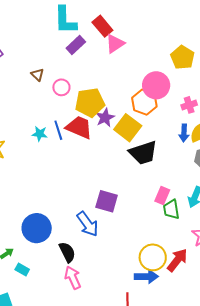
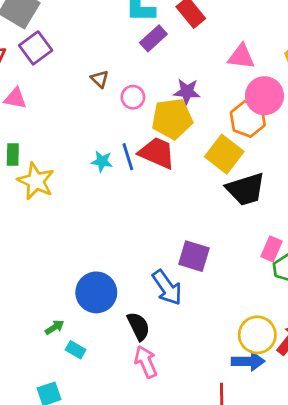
pink triangle: (115, 44) -> (241, 57), moved, turned 40
purple star: (105, 118) -> (187, 92), moved, turned 30

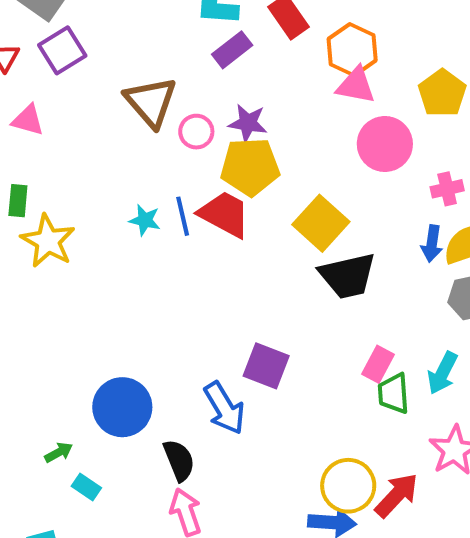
brown triangle: (100, 79) -> (151, 102), size x2.0
purple star: (187, 92) -> (248, 123), moved
orange hexagon: (248, 119) -> (352, 50), moved

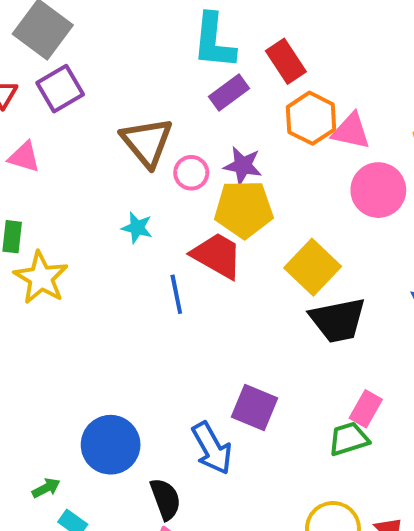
orange hexagon: (352, 50) -> (311, 118), moved
blue line: (183, 216) -> (176, 294), moved
cyan star: (145, 220) -> (137, 228), moved
green trapezoid: (393, 393) -> (349, 439), moved, turned 75

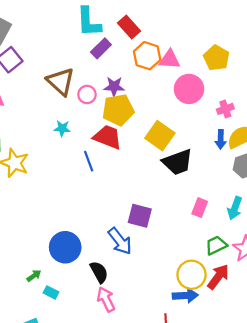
green trapezoid: (349, 439) -> (216, 245), moved

